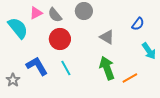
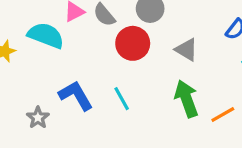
cyan semicircle: (18, 28) -> (46, 35), turned -30
red circle: (60, 39) -> (133, 43), moved

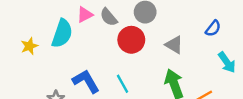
cyan semicircle: (46, 35) -> (62, 33), turned 88

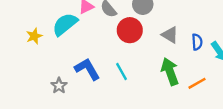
blue semicircle: (213, 28) -> (197, 42), moved, turned -42
cyan semicircle: (62, 33) -> (65, 24), turned -148

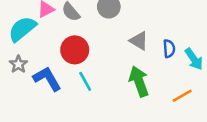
red circle: (130, 30) -> (75, 50), moved
orange line: (197, 83) -> (182, 96), moved
gray star: (59, 86) -> (18, 64), moved

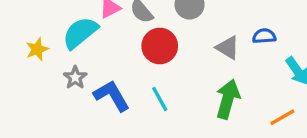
blue semicircle: (169, 49) -> (264, 36), moved, turned -90
red circle: (75, 50) -> (160, 46), moved
green arrow: (139, 81) -> (228, 99), turned 36

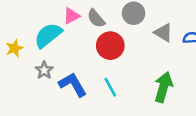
gray triangle: (228, 48) -> (163, 33), moved

